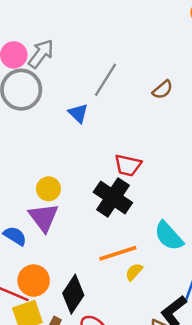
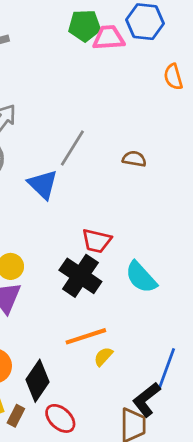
brown semicircle: (163, 90) -> (134, 159), turned -130
blue triangle: (78, 113) -> (43, 184), size x1.4
cyan semicircle: (169, 236) -> (141, 277), moved

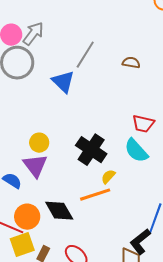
red trapezoid: (97, 241) -> (143, 124), moved
yellow semicircle: (103, 357) -> (108, 177), moved
black diamond: (37, 381) -> (59, 211), moved, turned -64

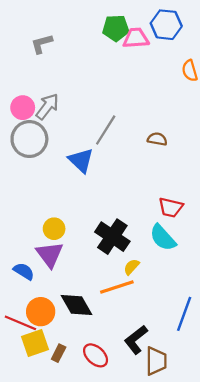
black L-shape: (140, 242) -> (136, 340), moved

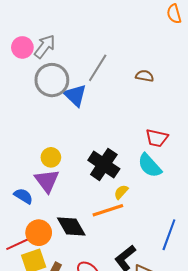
gray circle: (29, 139) -> (52, 80), moved
red line: (20, 323) -> (20, 243), turned -48

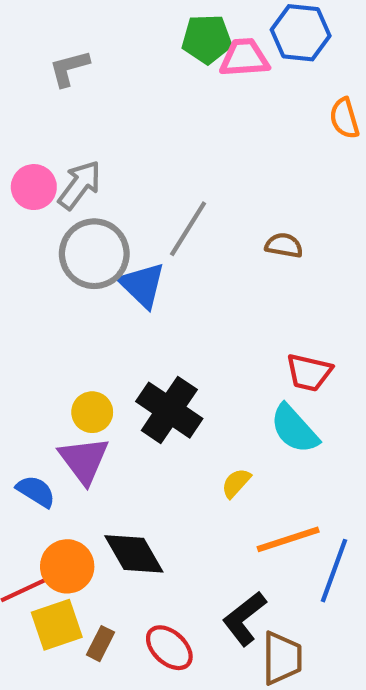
black cross: (104, 164) -> (169, 410), moved
orange line: (108, 210) -> (288, 539), moved

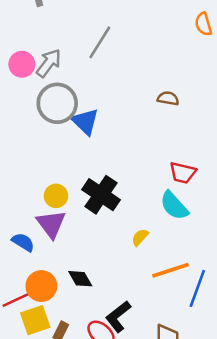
gray line: (188, 229) -> (100, 42), moved
black diamond: (134, 554) -> (80, 279), size x0.7
black L-shape: (244, 619) -> (118, 316), moved

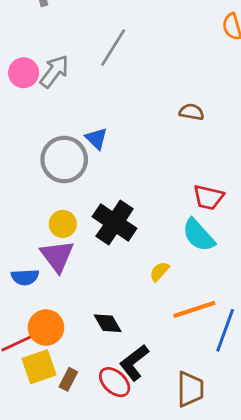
gray circle: (57, 103) -> (64, 160), moved
blue triangle: (85, 122) -> (96, 139), size x0.7
blue semicircle: (23, 242) -> (25, 277), turned 145
black diamond: (80, 279) -> (108, 323), moved

